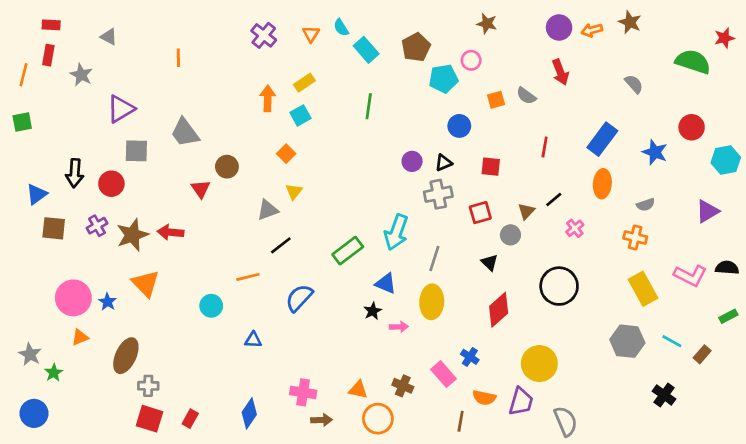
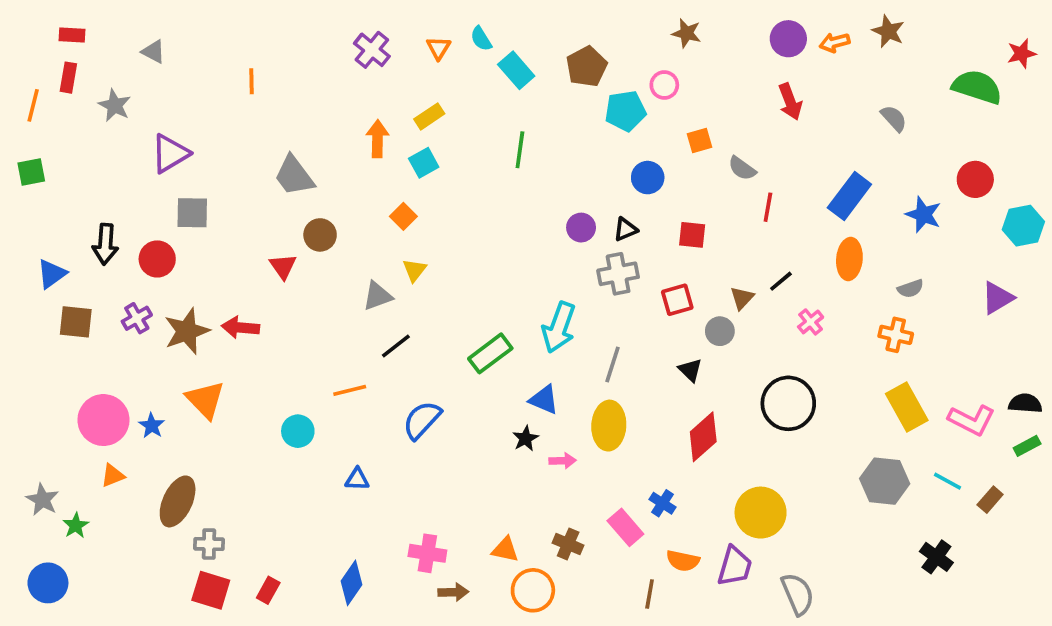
gray semicircle: (526, 96) -> (742, 168), moved
gray trapezoid: (185, 133) -> (294, 176), moved
black semicircle: (727, 268) -> (1025, 403), moved
pink L-shape: (690, 276) -> (972, 420), moved

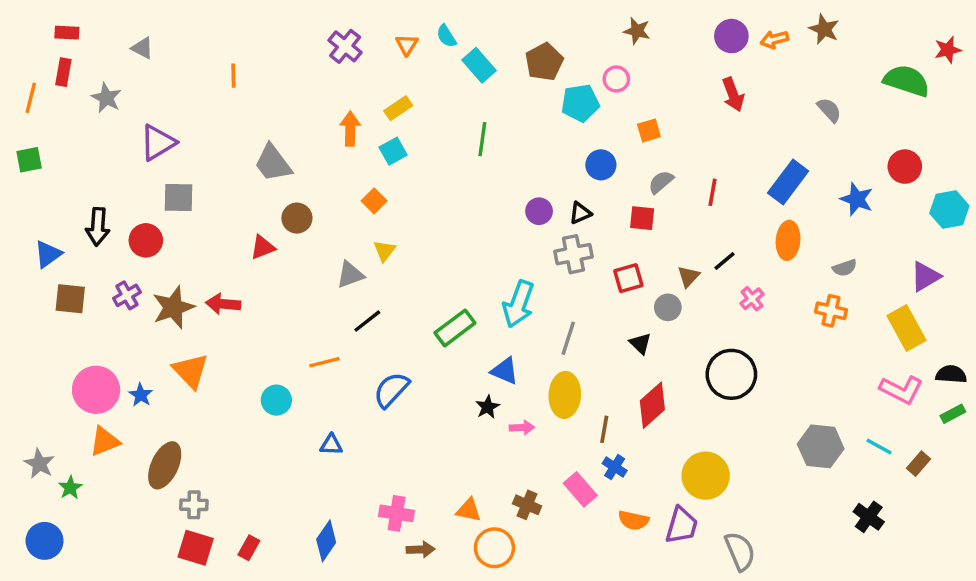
gray semicircle: (742, 168) -> (661, 182), moved, turned 104
red triangle: (283, 266) -> (263, 247), turned 44
yellow rectangle: (907, 407) -> (907, 328), moved
orange triangle: (113, 476) -> (105, 441), size x1.4
brown line: (650, 594) -> (604, 429), moved

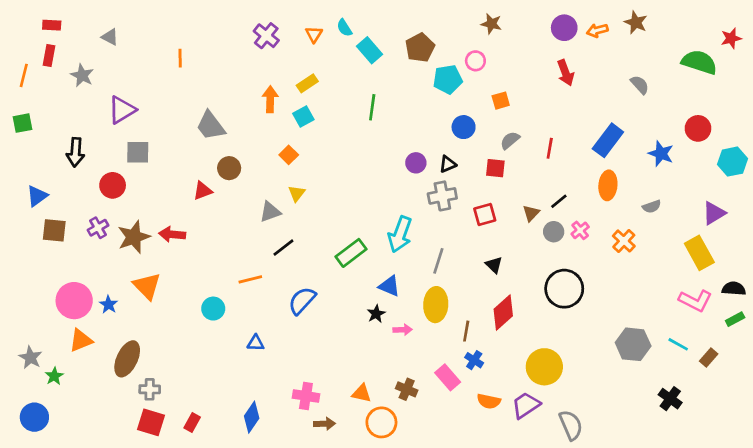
black arrow: (98, 227) -> (75, 152), moved
gray circle: (668, 307) -> (554, 232), moved
orange cross: (831, 311) -> (624, 241), moved, turned 30
purple trapezoid: (682, 525) -> (526, 405), turned -140

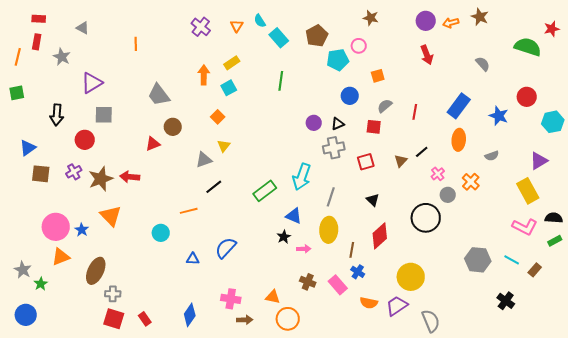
gray circle: (554, 232) -> (448, 195), moved
blue semicircle: (302, 301) -> (226, 248), moved
brown cross: (407, 389) -> (308, 282), moved
red rectangle: (192, 422) -> (145, 319), turned -64

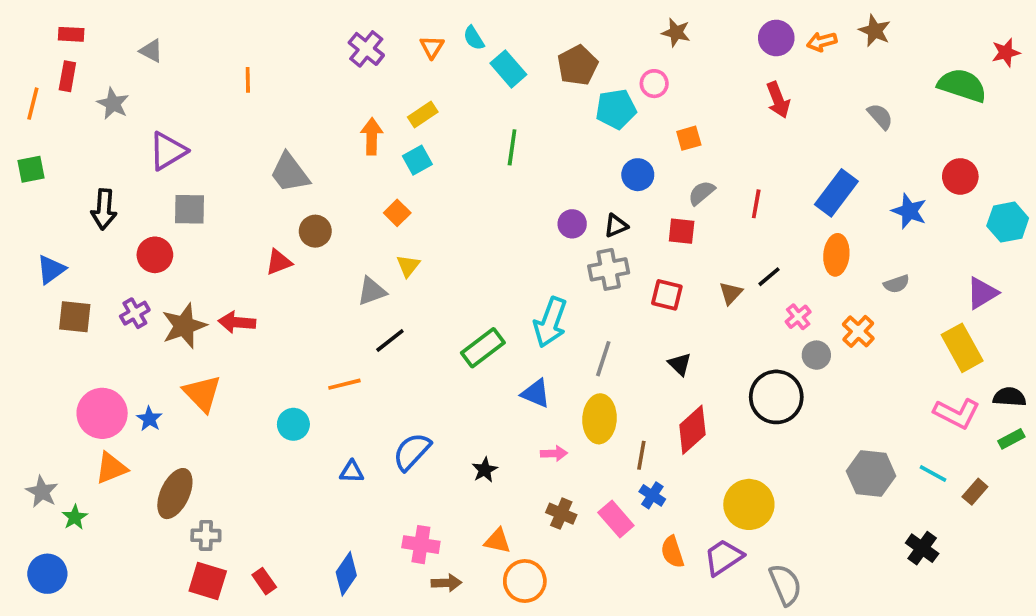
red square: (366, 162) -> (667, 295), turned 30
black star: (284, 237) -> (485, 470), moved
orange semicircle: (369, 303) -> (672, 552), turned 60

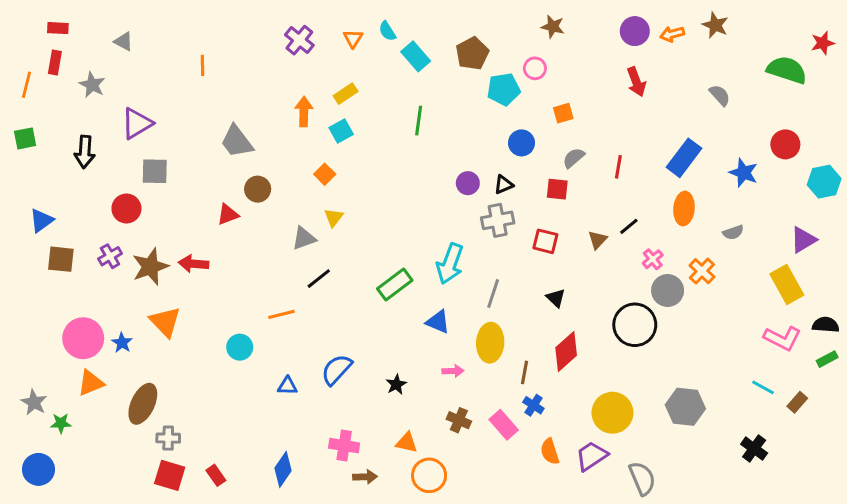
black arrow: (104, 209) -> (85, 152), moved
gray circle: (816, 355) -> (668, 290), size x1.4
gray hexagon: (871, 473) -> (685, 407), moved
green star: (75, 517) -> (61, 423), turned 30

